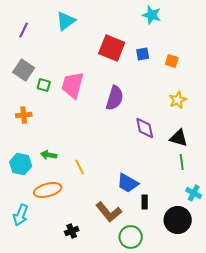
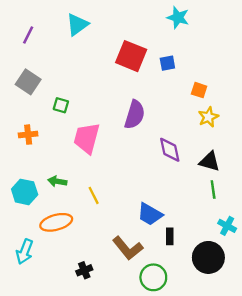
orange square: (172, 61) -> (199, 90), moved
green square: (44, 85) -> (61, 105), moved
pink trapezoid: (73, 85) -> (87, 138), moved

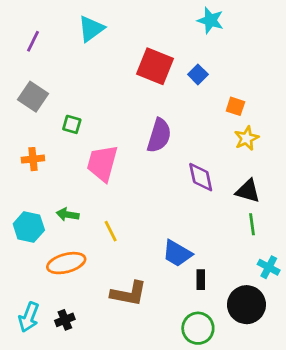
blue square: (167, 63) -> (198, 74), turned -35
brown L-shape: (128, 248) -> (129, 294), moved, turned -40
cyan arrow: (25, 252) -> (29, 317), moved
black cross: (84, 270) -> (65, 320), moved
green circle: (153, 277) -> (198, 328), moved

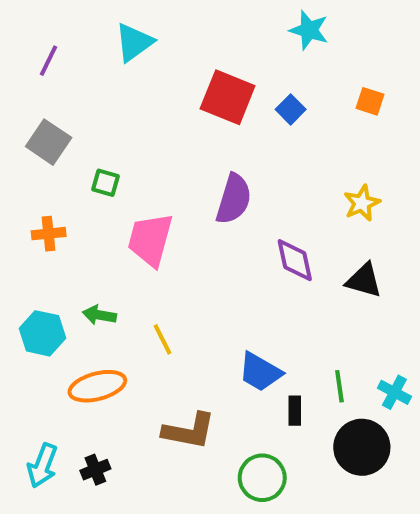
orange square: (235, 106) -> (370, 101), moved
green line: (252, 224) -> (339, 386), moved
green circle: (198, 328) -> (262, 478), moved

